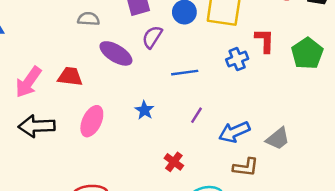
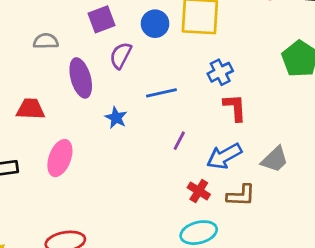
red L-shape: (265, 41) -> (235, 107), moved
purple ellipse: (116, 53) -> (81, 78), turned 48
blue star: (144, 110) -> (116, 118), moved
red cross: (174, 162) -> (199, 191), moved

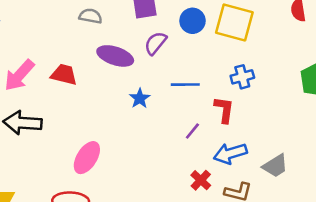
purple ellipse: (81, 78) -> (115, 56), turned -68
red L-shape: (235, 107) -> (224, 110), moved
pink ellipse: (60, 158) -> (87, 158), moved

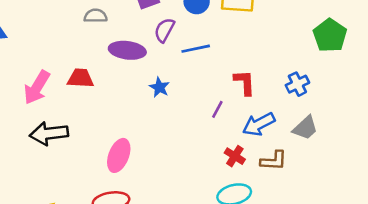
blue cross: (242, 77) -> (297, 84), moved
blue line: (185, 85) -> (196, 49), moved

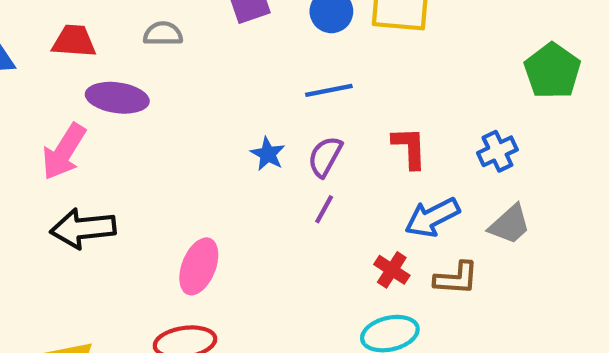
purple semicircle: (164, 30) -> (325, 157), moved
purple ellipse: (127, 50) -> (117, 98), moved
red trapezoid: (81, 78) -> (74, 41), moved
purple line: (217, 109) -> (324, 209), moved

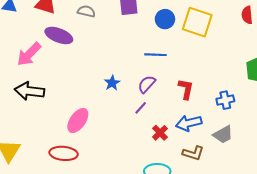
blue star: (268, 154) -> (112, 83), moved
red cross: (392, 270) -> (160, 133), moved

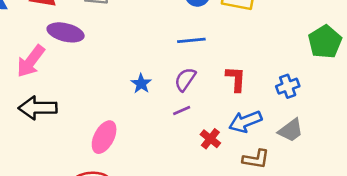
purple line: (141, 108) -> (182, 110), turned 32

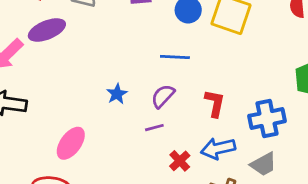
purple ellipse: (66, 32) -> (47, 30), turned -44
blue cross: (288, 86) -> (267, 119), size x1.5

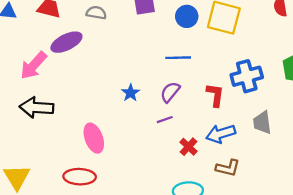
blue cross: (267, 119) -> (247, 76), moved
pink ellipse: (71, 143) -> (94, 138), turned -52
gray trapezoid: (263, 164) -> (262, 123), moved, turned 115

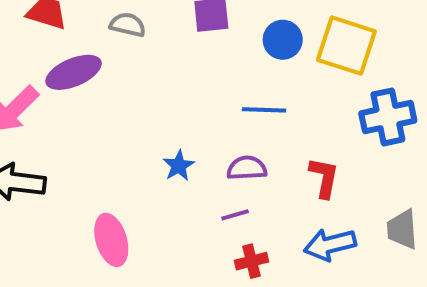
blue cross: (247, 76) -> (388, 117), moved
purple semicircle: (170, 92) -> (247, 168), turned 45
red cross: (189, 147) -> (251, 261), moved, turned 30

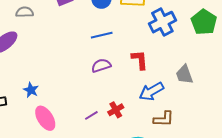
blue star: (179, 166) -> (31, 90), moved
purple line: (235, 215) -> (91, 115), moved

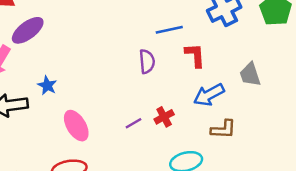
blue line: (102, 35) -> (169, 30), moved
purple semicircle: (101, 65) -> (147, 61), turned 102
blue star: (31, 90) -> (47, 85), moved

